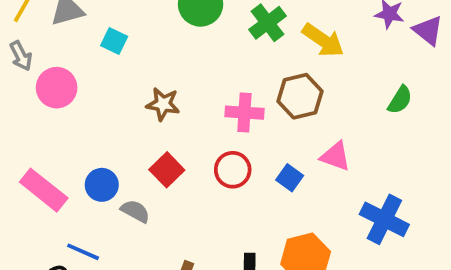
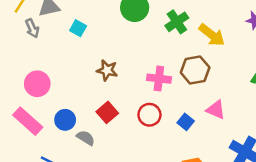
gray arrow: (21, 56) -> (32, 28), moved
pink circle: (57, 88) -> (37, 84), moved

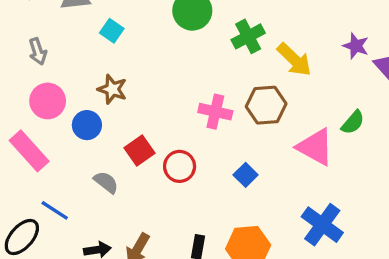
gray arrow: (32, 28) -> (38, 51), moved
brown star: (107, 70) -> (112, 89), moved
pink triangle: (216, 110) -> (315, 147), moved, size x1.4
red circle: (149, 115) -> (180, 166), moved
blue circle: (65, 120) -> (87, 125), moved

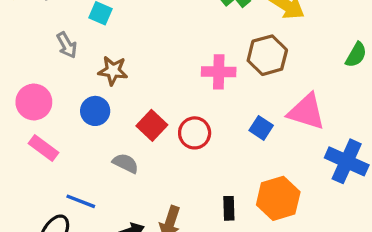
gray arrow: (38, 51) -> (67, 45), moved
pink circle: (48, 101) -> (34, 102), moved
pink triangle: (315, 147) -> (306, 112), moved
pink rectangle: (29, 151) -> (44, 148), size x0.7

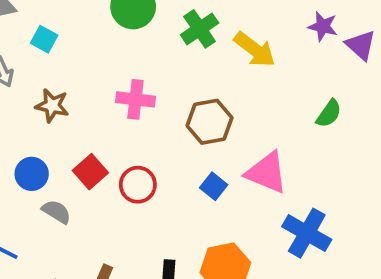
brown hexagon: (267, 55) -> (210, 122), moved
pink cross: (219, 72) -> (135, 99), moved
blue circle: (95, 111) -> (32, 174), moved

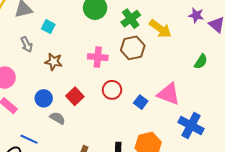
brown hexagon: (210, 122) -> (133, 48), moved
red circle: (138, 185) -> (112, 90), moved

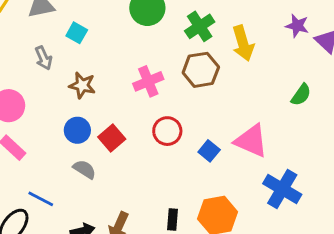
yellow arrow: (160, 29) -> (243, 43), turned 35
pink cross: (98, 57) -> (148, 81), turned -30
blue circle: (44, 98) -> (77, 130), moved

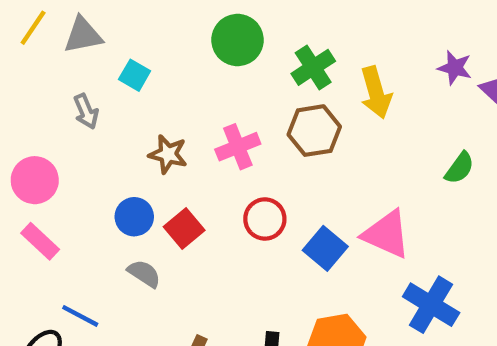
brown star: (82, 85) -> (168, 154), moved
blue square: (209, 151) -> (325, 248), size x1.4

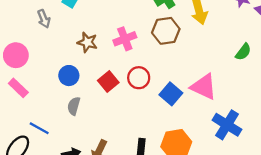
red square: (184, 228) -> (108, 81), moved
gray semicircle: (144, 274) -> (74, 106), turned -108

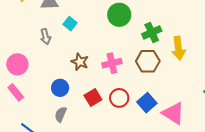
blue square: (171, 94) -> (147, 103), moved

